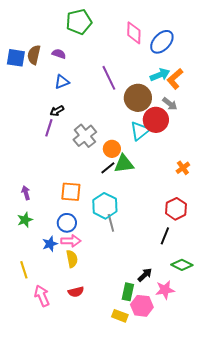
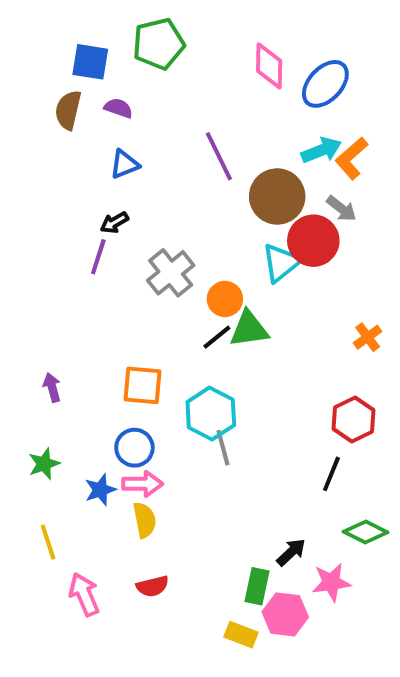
blue square: (16, 58) -> (90, 62), moved
green star: (25, 220) -> (44, 464), moved

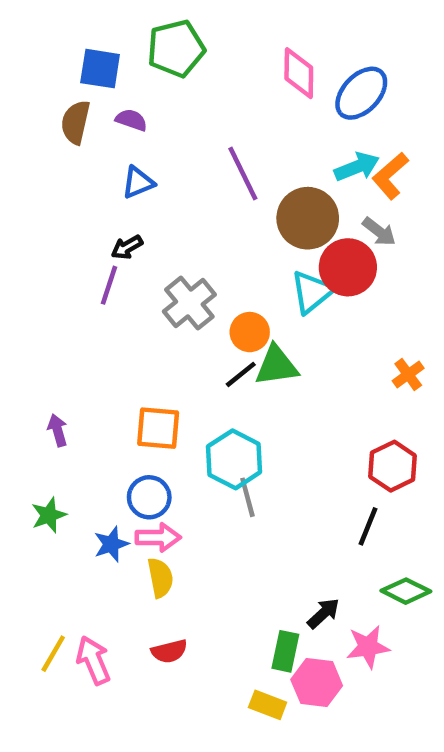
yellow line: (48, 542) -> (53, 654), moved, turned 48

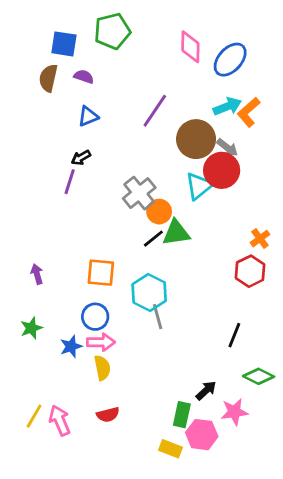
purple line: (243, 174) -> (155, 111), turned 60
gray arrow: (379, 232) -> (227, 148), moved
gray cross: (189, 303) -> (139, 193), moved
red hexagon: (393, 466) -> (250, 271), moved

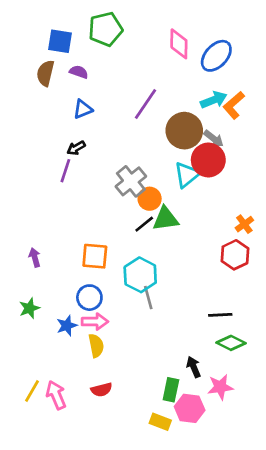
black line: (234, 335) -> (220, 315), turned 65
green diamond: (259, 376) -> (231, 343), moved
black arrow: (206, 391) -> (194, 367), turned -70

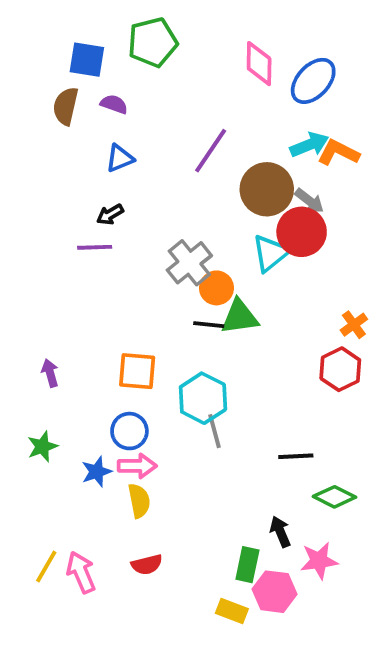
orange L-shape: (234, 105) -> (338, 153), turned 68
purple line: (65, 171) -> (95, 247), turned 70
black line: (144, 224) -> (209, 325), turned 45
black line: (220, 315) -> (296, 456), moved

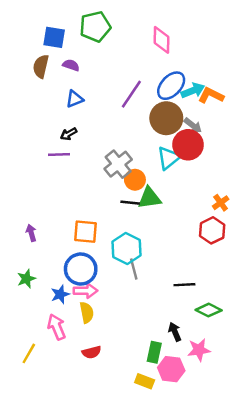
blue ellipse: (313, 81) -> (171, 86), moved
blue circle: (129, 431) -> (81, 269), size x1.4
pink arrow: (81, 572) -> (57, 327), moved

